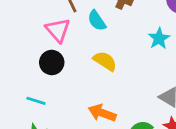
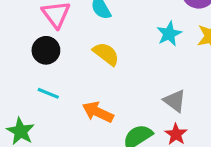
cyan line: (36, 101) -> (48, 93), moved

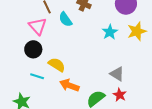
yellow semicircle: (106, 54) -> (57, 65), moved

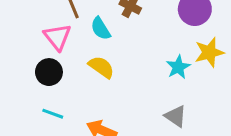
cyan star: (110, 32) -> (178, 67), moved
yellow semicircle: (57, 65) -> (101, 67), moved

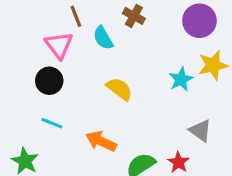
yellow semicircle: (101, 67) -> (119, 89), moved
gray triangle: (176, 116) -> (200, 130), moved

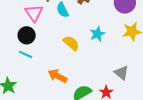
cyan star: (181, 79) -> (97, 34), moved
cyan line: (52, 123) -> (26, 54), moved

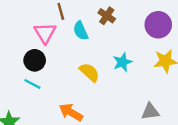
gray triangle: (121, 73) -> (150, 112), turned -49

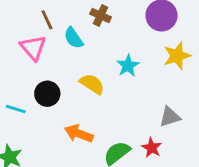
black circle: (35, 60) -> (47, 94), moved
cyan line: (32, 84) -> (16, 109), moved

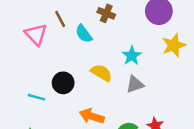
pink triangle: (33, 48) -> (36, 34), moved
gray triangle: (170, 117) -> (135, 84), moved

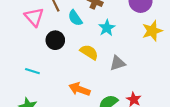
cyan star: (132, 56) -> (107, 28), moved
black circle: (63, 83) -> (55, 40), moved

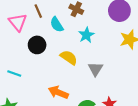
gray triangle: (118, 63) -> (95, 69), turned -42

